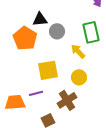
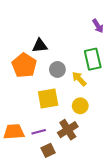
gray circle: (57, 31) -> (57, 69), moved
purple line: (36, 93) -> (39, 132), moved

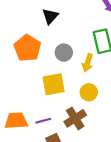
black triangle: (40, 46) -> (50, 16), moved, turned -42
yellow arrow: (79, 79) -> (88, 63), turned -119

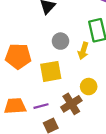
orange pentagon: (27, 48) -> (18, 56), moved, turned -30
yellow circle: (89, 92) -> (89, 87), moved

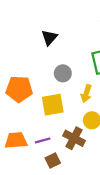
yellow arrow: (83, 51) -> (86, 93), moved
brown cross: (71, 104) -> (74, 138), turned -30

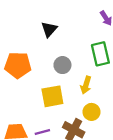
orange pentagon: (19, 89) -> (18, 65), moved

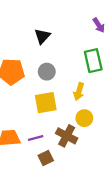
gray circle: (62, 65) -> (47, 72), moved

